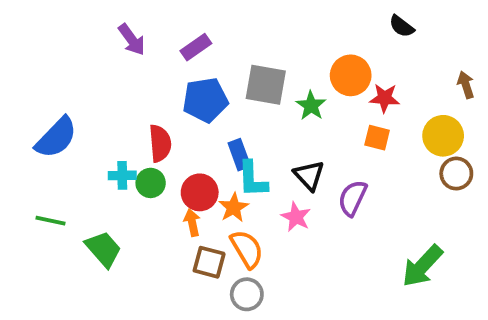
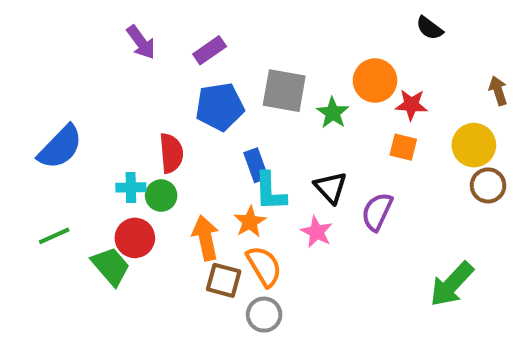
red circle: (200, 192) -> (135, 238), moved
green line: (51, 221) -> (54, 236), turned -36
orange arrow: (192, 223) -> (206, 238), size x1.5

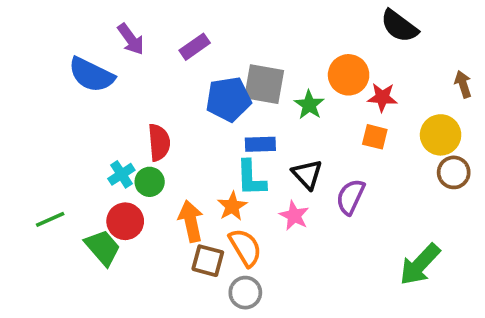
black semicircle: (429, 28) -> (399, 26), size x1.5
blue pentagon: (220, 107) -> (228, 99), moved
blue semicircle: (60, 147) -> (91, 75), moved, turned 72
blue rectangle: (256, 165) -> (260, 144), moved, turned -72
cyan cross: (131, 187) -> (121, 174), turned -32

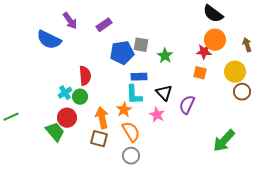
orange circle: (349, 75) -> (215, 40), moved
gray square: (264, 84) -> (141, 45), size x0.7
green line: (50, 219) -> (11, 117), moved
brown square: (208, 261) -> (99, 139), moved

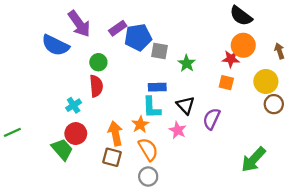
purple arrow: (70, 21) -> (79, 24), size x1.4
blue pentagon: (122, 53) -> (138, 37), moved
green circle: (80, 97) -> (98, 62), moved

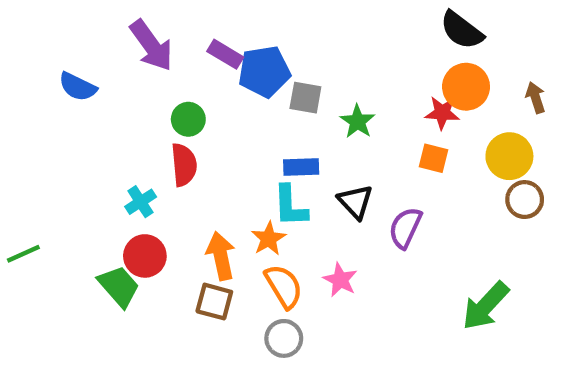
purple rectangle: (118, 28) -> (225, 54), turned 66
blue semicircle: (55, 45) -> (78, 87), moved, size x0.7
pink star: (178, 130) -> (340, 280), moved

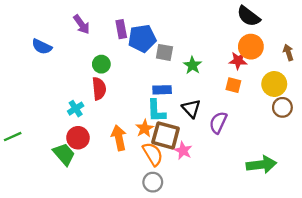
purple arrow: (151, 45) -> (81, 24), size x0.7
purple rectangle: (225, 54) -> (121, 29), turned 48
brown square: (214, 302) -> (166, 135), moved, size x1.4
green arrow: (486, 306) -> (261, 165), turned -140

